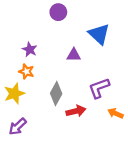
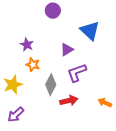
purple triangle: (74, 55) -> (67, 50), turned -32
orange star: (26, 72) -> (33, 65), moved
purple L-shape: (99, 88) -> (77, 73), moved

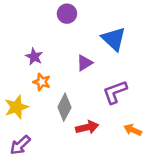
purple L-shape: (77, 73) -> (115, 92), moved

